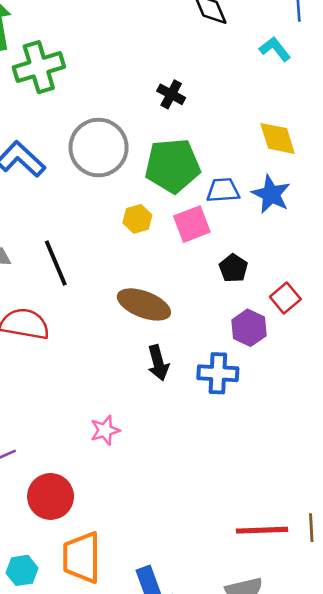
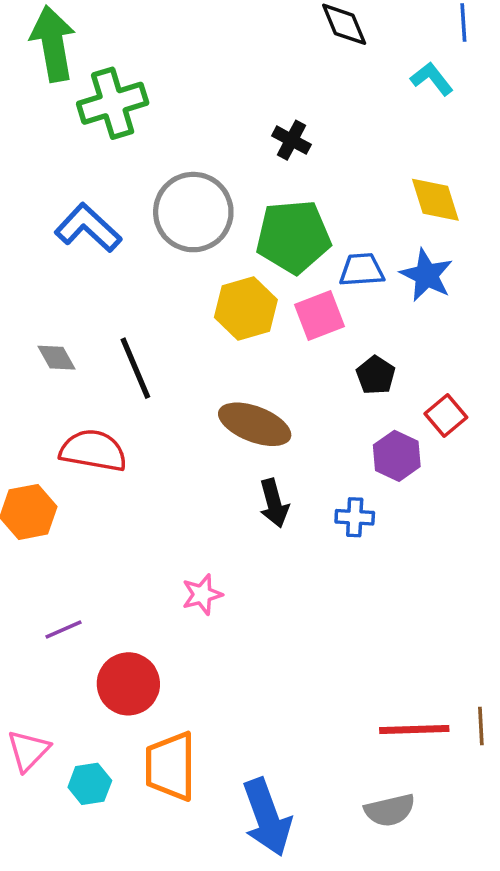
yellow hexagon: (137, 219) -> (246, 309), size x1.6
blue cross: (218, 373) -> (355, 517), size x0.7

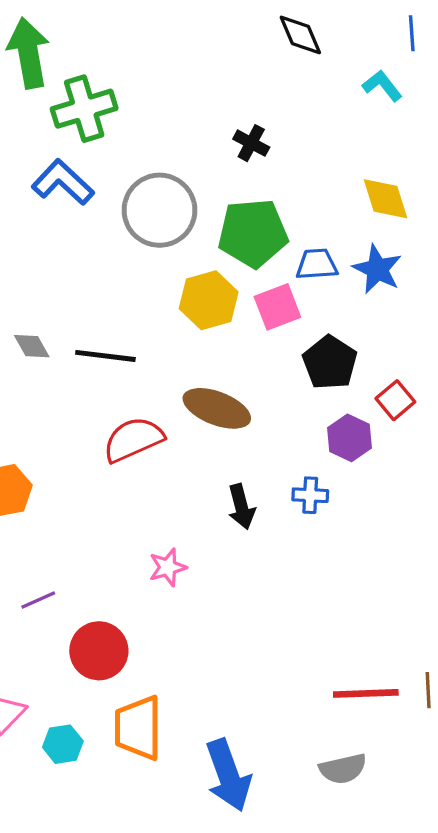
blue L-shape: (88, 228) -> (63, 182), moved
black line: (135, 368) -> (105, 356), turned -60
black pentagon: (376, 375) -> (330, 363), size x1.5
red semicircle: (93, 451) -> (133, 440), moved, turned -34
black arrow: (274, 503) -> (241, 507), moved

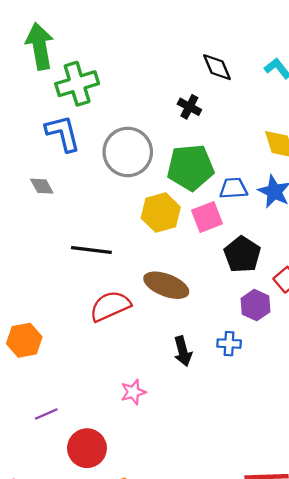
black diamond: (300, 35) -> (217, 67), moved
blue L-shape: (63, 182) -> (63, 133), turned 33
gray diamond: (32, 346) -> (42, 186), moved

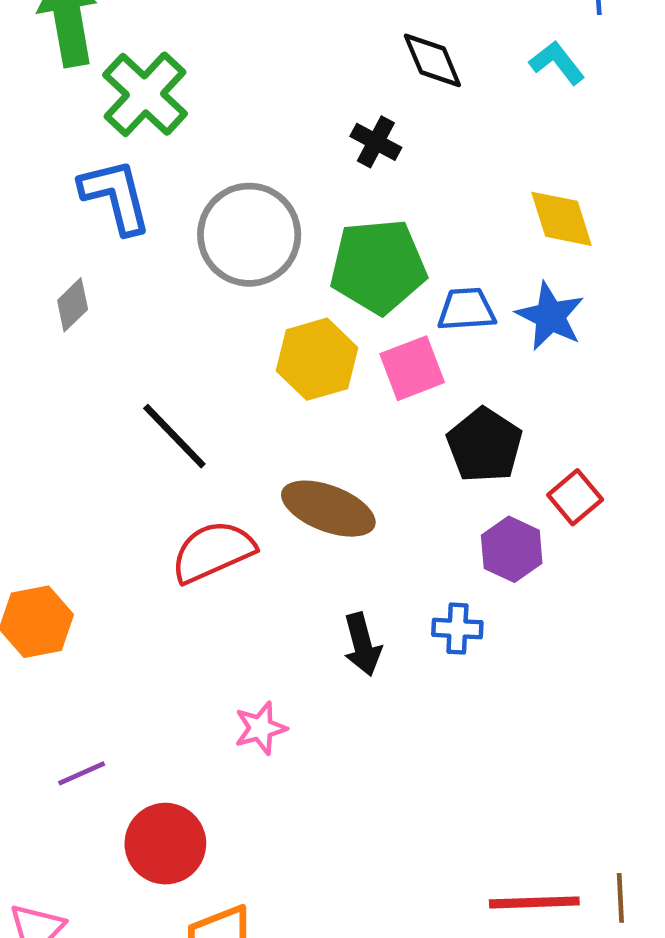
green cross: (77, 84) -> (145, 94), turned -30
gray diamond: (42, 186) -> (73, 305), turned 75
black line: (91, 250) -> (174, 436), turned 39

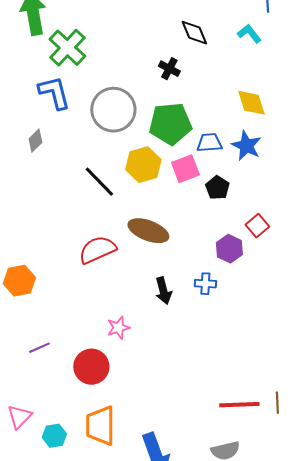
black line: (174, 436) -> (99, 182), moved
black pentagon: (485, 445) -> (217, 188), moved, size x0.7
red circle: (165, 844) -> (91, 367), moved

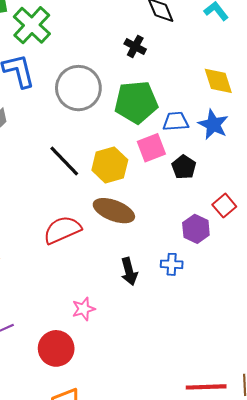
yellow hexagon: (143, 165) -> (110, 165), moved

